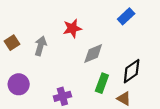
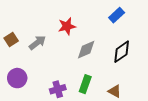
gray arrow: (41, 46) -> (37, 43), turned 36
black diamond: (132, 71) -> (122, 52), moved
green rectangle: (102, 83) -> (85, 84), moved

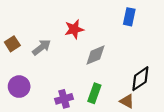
blue rectangle: (117, 15) -> (129, 17), turned -35
black diamond: (122, 52) -> (140, 79), moved

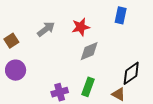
red star: (74, 29) -> (81, 27), moved
gray arrow: (42, 47) -> (46, 29), moved
purple circle: (19, 87) -> (16, 70), moved

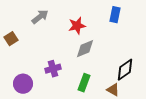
gray arrow: (46, 29) -> (40, 17), moved
purple circle: (16, 70) -> (23, 84), moved
purple cross: (60, 92) -> (53, 69), moved

